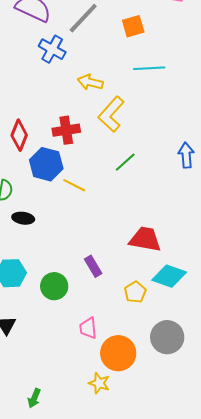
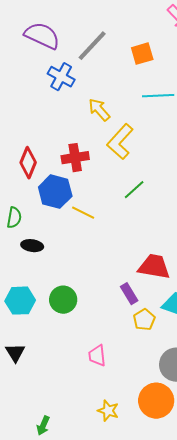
yellow arrow: (90, 82) -> (99, 110), turned 35
purple rectangle: (93, 266) -> (129, 294), moved
green circle: (54, 286) -> (63, 300), moved
orange circle: (118, 353) -> (156, 401), moved

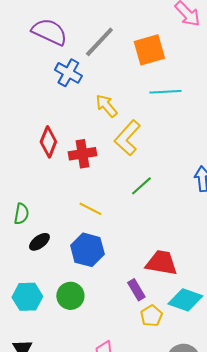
orange square: (142, 54) -> (149, 50), size x1.4
red diamond: (28, 163) -> (48, 142), moved
blue hexagon: (55, 192) -> (87, 250), moved
black ellipse: (32, 246) -> (39, 242), turned -45

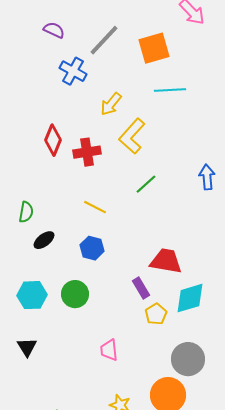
purple semicircle: (49, 32) -> (54, 30), size x0.6
yellow arrow: (106, 106) -> (111, 104), turned -100
blue hexagon: (87, 250) -> (92, 248), size x0.7
cyan diamond: (185, 300) -> (190, 298), turned -36

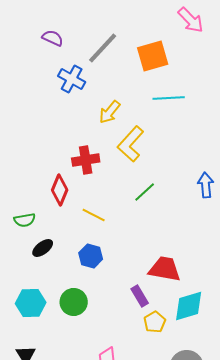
red diamond: (53, 140) -> (60, 190), moved
green semicircle: (26, 212) -> (25, 220), turned 70

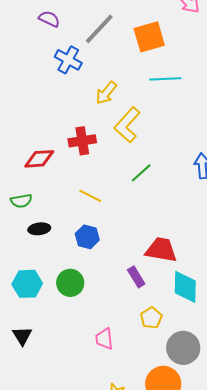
red diamond: (60, 190) -> (39, 159), moved, turned 64
black ellipse: (43, 248) -> (39, 229), turned 30
cyan diamond: (189, 306) -> (185, 287), turned -72
yellow pentagon: (155, 322) -> (151, 318), moved

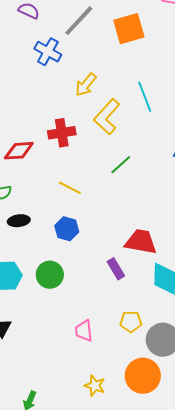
cyan line: (165, 79) -> (145, 97), moved, turned 72
yellow pentagon: (151, 318) -> (131, 322), moved, turned 30

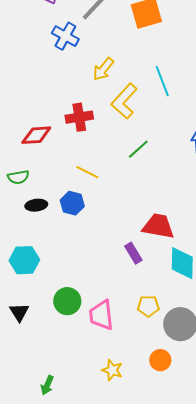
blue hexagon: (67, 229) -> (72, 203), moved
green circle: (50, 275) -> (67, 301), moved
pink trapezoid: (84, 331) -> (101, 315), size x1.4
orange circle: (143, 376) -> (160, 360), size x0.6

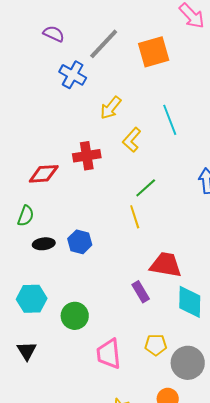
yellow L-shape: (124, 101) -> (132, 140), size x0.7
yellow line: (87, 172) -> (135, 217), moved, turned 45
green semicircle: (18, 177) -> (26, 216), turned -60
green circle: (67, 301) -> (75, 316), moved

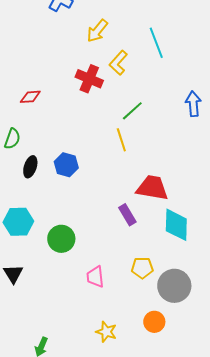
red cross: (87, 156) -> (89, 79), moved, turned 32
red diamond: (44, 174) -> (30, 97), size x0.7
black ellipse: (44, 244) -> (30, 167), turned -65
pink trapezoid: (109, 354) -> (95, 277), size x0.7

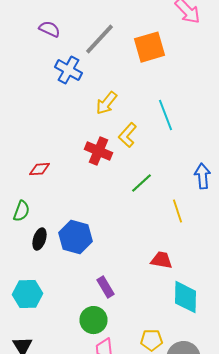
yellow line: (121, 140) -> (178, 211), moved
blue hexagon: (66, 165) -> (76, 237), size x1.4
red trapezoid: (152, 188) -> (162, 260), size x0.7
purple rectangle: (127, 215) -> (106, 287), moved
green circle: (61, 239) -> (94, 320), moved

